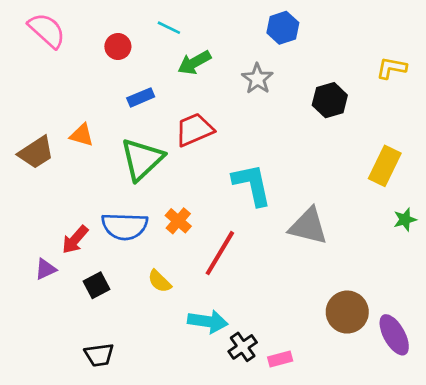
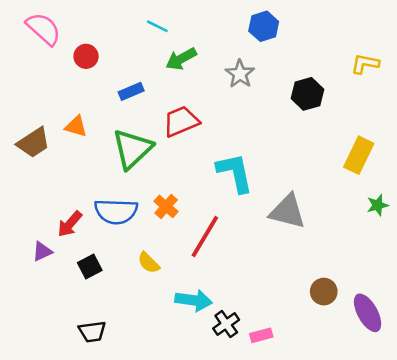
red circle: (118, 47) -> (86, 56), moved
brown circle: (347, 312) -> (324, 292), size x0.7

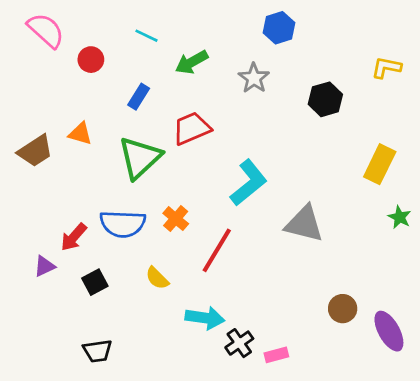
cyan line: (157, 26) -> (147, 36), moved
blue rectangle: (131, 91) -> (139, 97), turned -35
cyan L-shape: (235, 173) -> (249, 183), turned 63
green star: (378, 205) -> (400, 217), turned -30

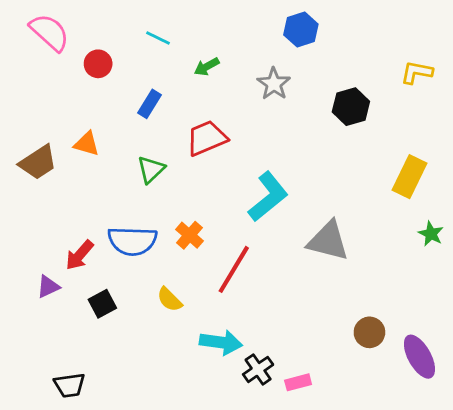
green arrow: (192, 62) -> (207, 67), size x0.7
green triangle: (140, 158) -> (151, 169), size x0.6
black trapezoid: (98, 351) -> (70, 385), moved

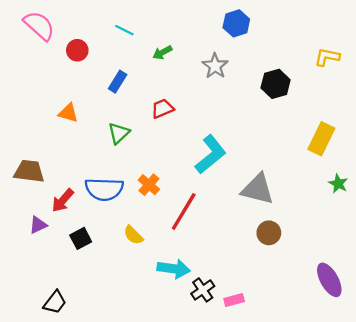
red trapezoid: (207, 138) -> (162, 109), size x0.7
brown trapezoid: (38, 162) -> (29, 171), moved, turned -140
brown circle: (369, 332) -> (269, 233), moved
black trapezoid: (70, 385) -> (55, 302), turned -45

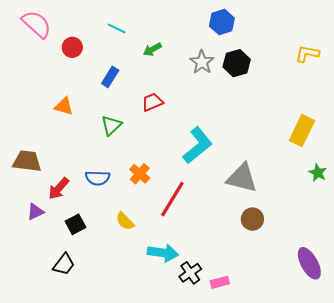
black hexagon: (276, 84) -> (237, 63), moved
blue semicircle: (104, 189) -> (98, 178), size x0.7
black trapezoid: (55, 302) -> (64, 264), moved

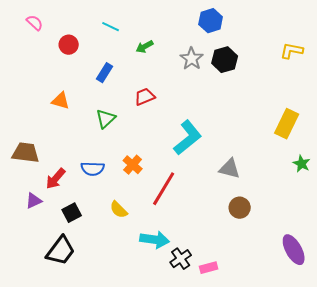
pink semicircle: (36, 24) -> (35, 23), size x0.6
gray triangle: (242, 178) -> (230, 169), size x0.7
black trapezoid: (64, 264) -> (61, 251), size x1.4

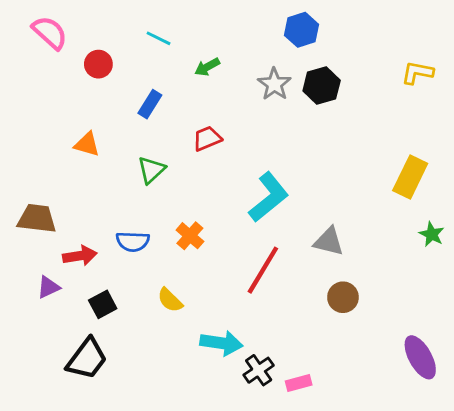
pink semicircle: (35, 23) -> (50, 33), size x1.5
red arrow: (56, 179) -> (80, 256), turned -140
red line: (164, 189) -> (263, 270), moved

